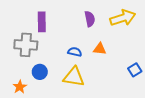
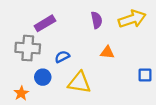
purple rectangle: (42, 22) -> (45, 23), turned 60
blue semicircle: (75, 52) -> (62, 57), moved, turned -40
blue square: (135, 70) -> (145, 75), turned 32

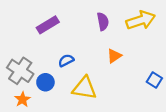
gray cross: (28, 48) -> (20, 71), moved, turned 30
orange triangle: (107, 52) -> (114, 56), turned -40
blue square: (145, 75) -> (154, 80), turned 32

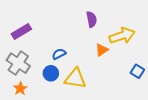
yellow arrow: (141, 20) -> (122, 36), moved
purple rectangle: (48, 25) -> (21, 32), moved
blue circle: (45, 82) -> (51, 73), moved

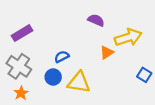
purple semicircle: (92, 19) -> (96, 20), turned -56

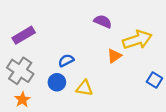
yellow triangle: (79, 82) -> (84, 88), size x0.7

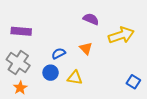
purple rectangle: (24, 35) -> (21, 31), turned 36
orange triangle: (114, 56) -> (86, 48), moved, turned -40
blue square: (154, 80) -> (133, 82), moved

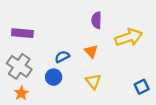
purple semicircle: (91, 19) -> (97, 20), turned -112
yellow triangle: (75, 78) -> (93, 81), moved, turned 42
blue square: (133, 82) -> (142, 87), turned 32

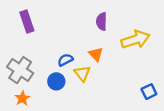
purple rectangle: (22, 33) -> (27, 21), moved, turned 66
yellow triangle: (93, 81) -> (82, 73), moved

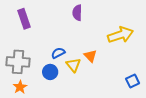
purple semicircle: (102, 21) -> (77, 13), moved
orange triangle: (96, 54) -> (90, 56), moved
gray cross: (20, 70) -> (18, 62), turned -30

